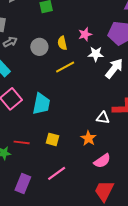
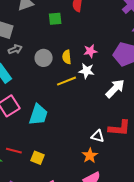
white star: (96, 54) -> (87, 71), moved
orange star: (88, 138) -> (90, 156), moved
yellow square: (52, 139) -> (37, 158), moved

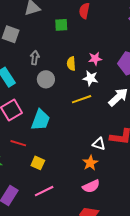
gray arrow: (15, 49) -> (35, 58), moved, turned -64
gray circle: (44, 58) -> (46, 79), moved
yellow line: (67, 81) -> (82, 99), moved
red line: (14, 151) -> (18, 143), moved

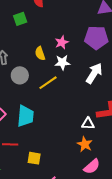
yellow line: (82, 99) -> (48, 83), moved

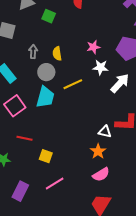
green square: (20, 19) -> (49, 16), moved, turned 32
yellow semicircle: (40, 53) -> (57, 54), moved
white star: (62, 62) -> (101, 67), moved
cyan trapezoid: (25, 116) -> (45, 97), moved

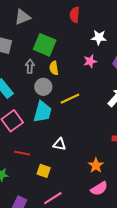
green square: (49, 16) -> (45, 45), moved, size x1.6
white star: (101, 67) -> (99, 38), moved
white triangle: (105, 132) -> (59, 144), moved

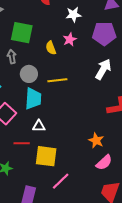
yellow semicircle: (54, 68) -> (51, 48), moved
yellow line: (70, 99) -> (57, 80), turned 30
white triangle: (59, 144) -> (39, 126), moved
yellow square: (44, 171) -> (46, 156), size x1.6

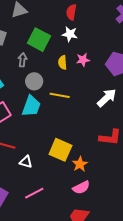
white star: (73, 15) -> (70, 34), moved
white triangle: (39, 126) -> (26, 162), moved
yellow square: (46, 156) -> (60, 150), moved

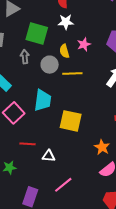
gray circle: (34, 81) -> (50, 65), moved
yellow line: (60, 95) -> (72, 74), moved
yellow square: (60, 150) -> (71, 121), moved

